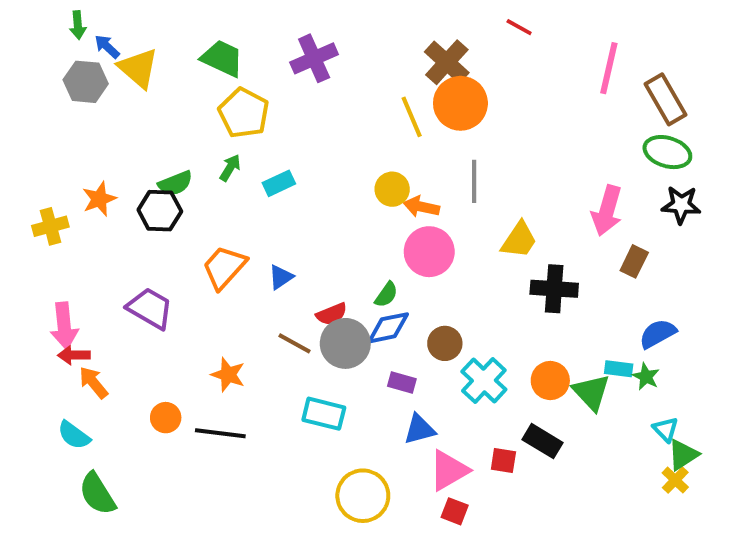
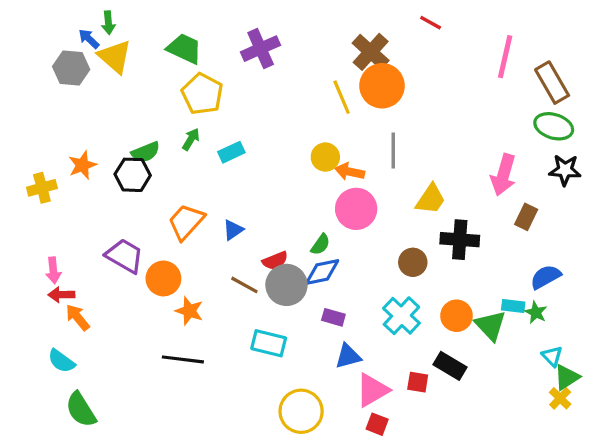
green arrow: (78, 25) -> (108, 23), moved
pink arrow: (64, 326) -> (53, 270), size x0.7
brown circle: (445, 343) -> (413, 262), moved
orange circle: (166, 418) -> (163, 278), moved, size x1.4

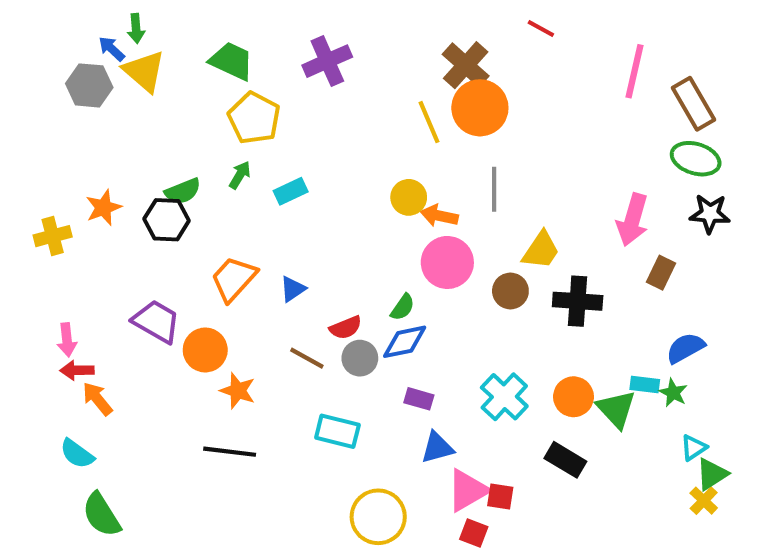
brown circle: (413, 262) -> (510, 291), moved
gray circle: (286, 285) -> (360, 358), size x0.7
cyan triangle: (552, 356) -> (694, 448), turned 40
red square: (418, 382) -> (500, 496), moved

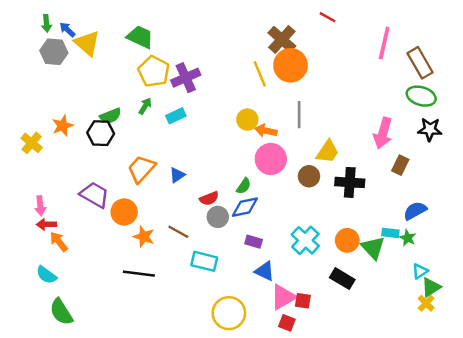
green arrow: (136, 28) -> (46, 23), moved
purple cross: (327, 61) -> (186, 78), moved
yellow cross: (53, 236) -> (32, 143), turned -35
brown line: (307, 358) -> (178, 232), moved
blue triangle: (437, 448) -> (265, 271), turned 40

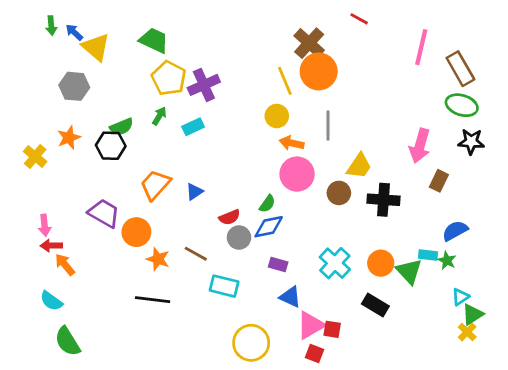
gray hexagon: (54, 52) -> (74, 86), moved
yellow circle: (247, 120) -> (277, 116), moved

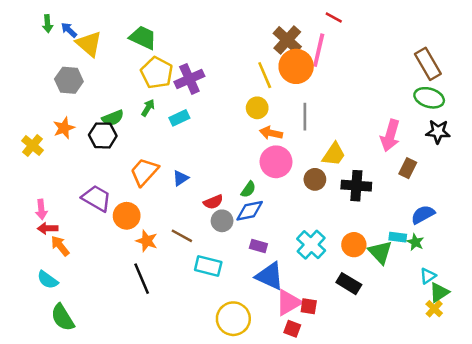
pink line: (421, 47) -> (319, 50), moved
blue triangle: (290, 297) -> (270, 276), size x1.4
black line: (153, 300) -> (142, 279), turned 60

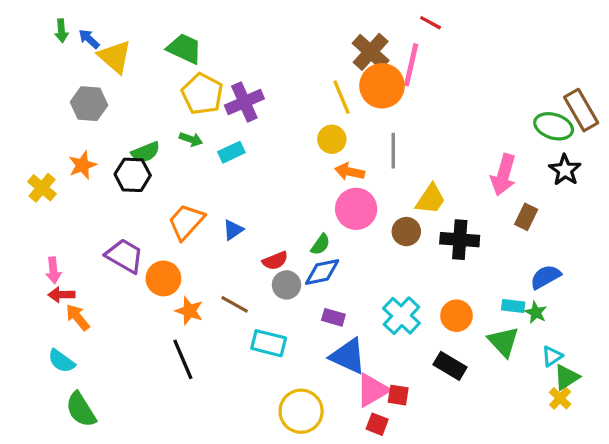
brown rectangle: (428, 64) -> (581, 110), moved
green arrow: (148, 108) -> (191, 139), turned 78
black star: (438, 132) -> (565, 170), turned 30
green triangle: (380, 252) -> (503, 342), moved

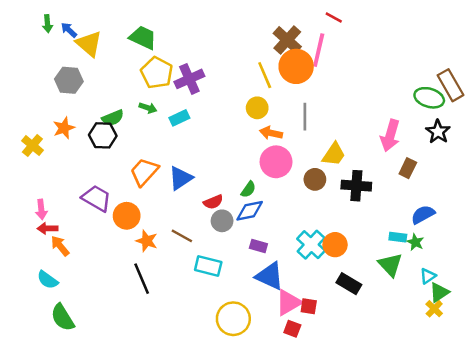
blue triangle: (233, 230) -> (181, 178), size x1.5
orange circle: (456, 316) -> (335, 245), moved

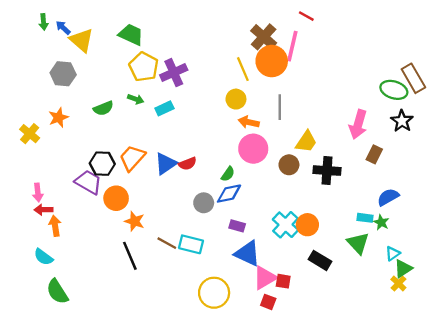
black hexagon: (103, 135) -> (102, 164), moved
red semicircle: (213, 202) -> (188, 164), moved
brown line: (182, 236) -> (167, 243), moved
orange arrow: (60, 246) -> (55, 226), turned 30

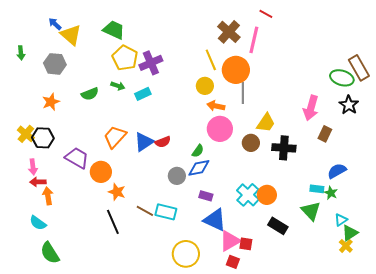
green arrow: (43, 22) -> (21, 53), moved
orange circle: (272, 61) -> (236, 70), moved
yellow cross: (30, 134) -> (26, 134), moved
black hexagon: (102, 164) -> (43, 138), moved

